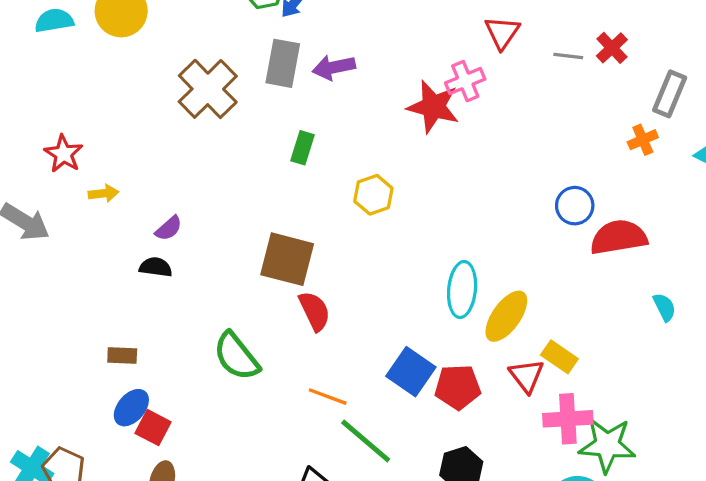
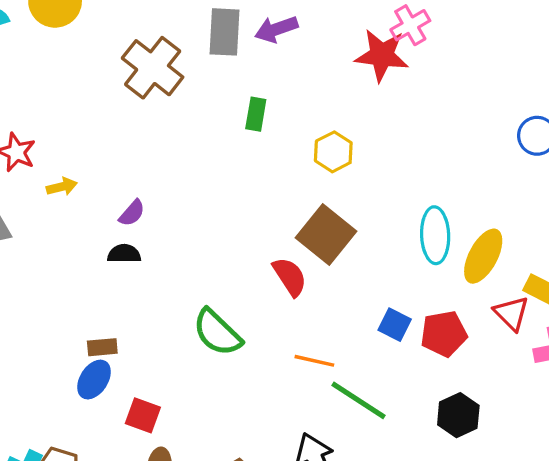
brown square: (287, 259) -> (326, 234), moved, turned 32
blue square: (411, 372) -> (395, 325), size x0.7
blue ellipse: (131, 408) -> (94, 380), moved

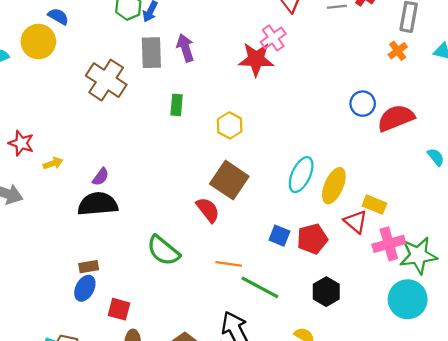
purple arrow: (276, 29) -> (185, 48), turned 96
cyan ellipse: (435, 235) -> (301, 175), turned 32
black semicircle: (124, 254) -> (98, 204), size x1.8

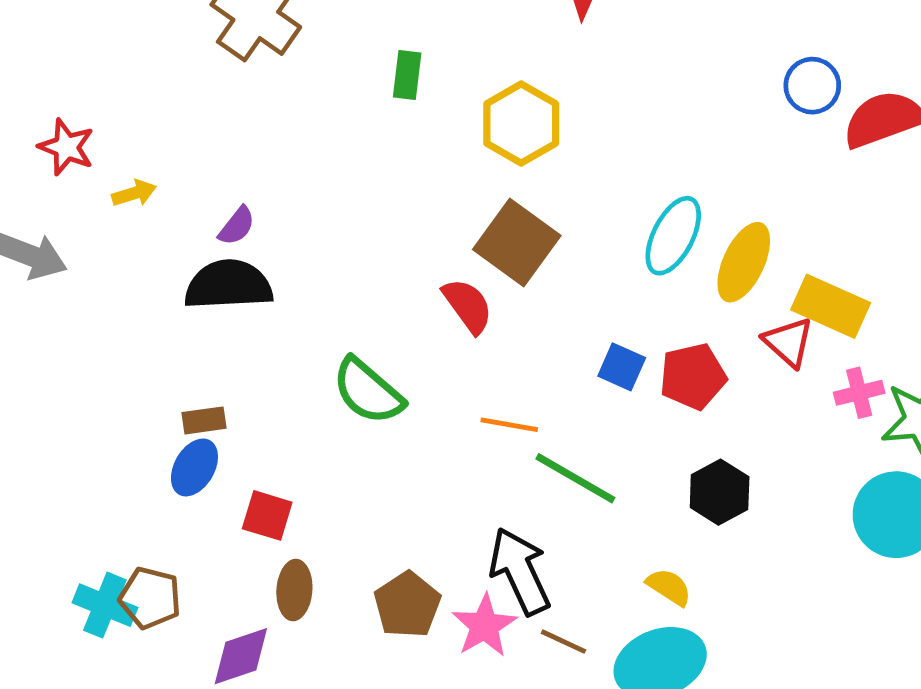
yellow hexagon: (230, 125) -> (521, 123), size x1.4
yellow rectangle: (374, 205) -> (831, 306), size x1.4
pink cross: (389, 244) -> (859, 393), size x0.7

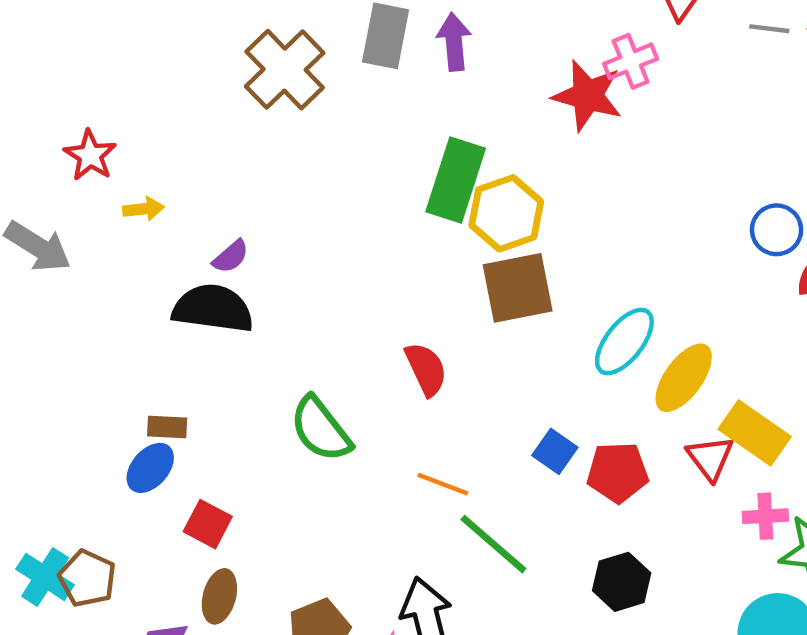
green rectangle: (407, 75) -> (456, 180), moved, size x1.8
brown square: (517, 242) -> (518, 288), moved, turned 32

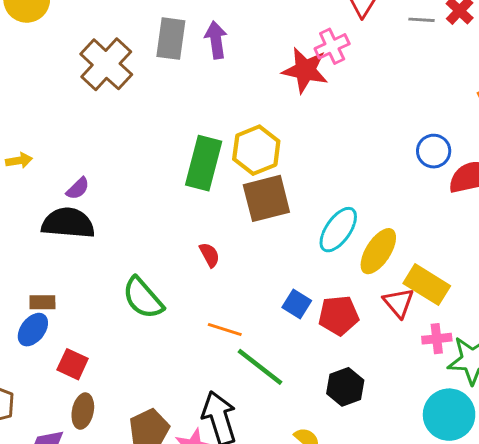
green rectangle: (456, 180) -> (204, 163), moved
red semicircle: (426, 369) -> (210, 255), size x0.7

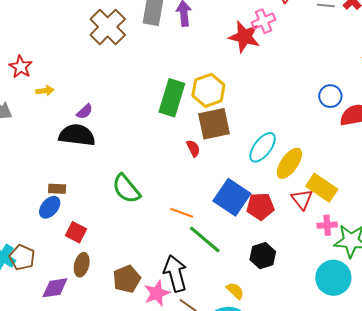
red semicircle: (210, 255) -> (193, 148), moved
blue square: (297, 304) -> (232, 197), size x1.8

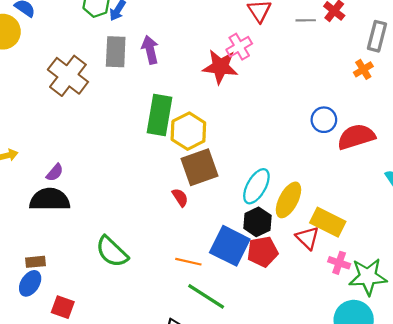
green rectangle: (172, 98) -> (160, 115), moved
orange line: (182, 213) -> (188, 262), moved
pink cross: (327, 225) -> (339, 263), turned 30
black hexagon: (263, 256) -> (257, 222), moved

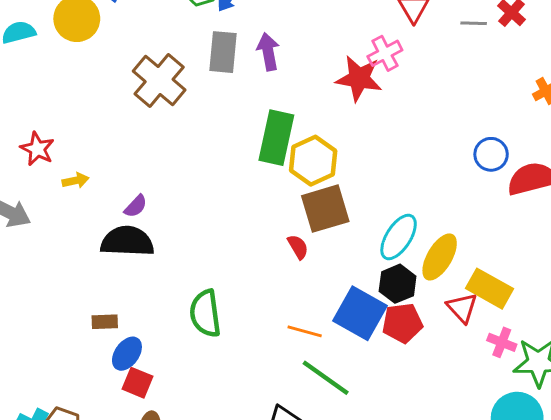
green semicircle: (112, 252) -> (205, 313), turned 36
blue ellipse: (30, 283) -> (127, 354), moved

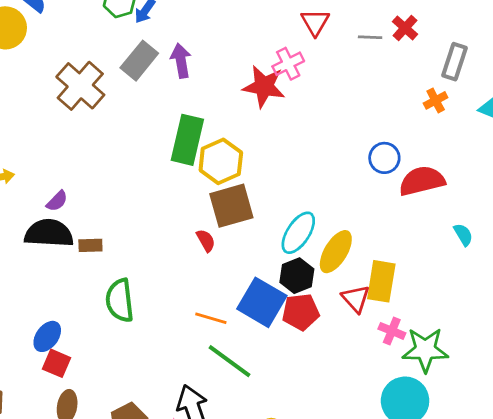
gray rectangle: (223, 52) -> (139, 61), turned 33
yellow rectangle: (490, 289) -> (381, 281), turned 69
brown rectangle: (105, 322) -> (90, 245), moved

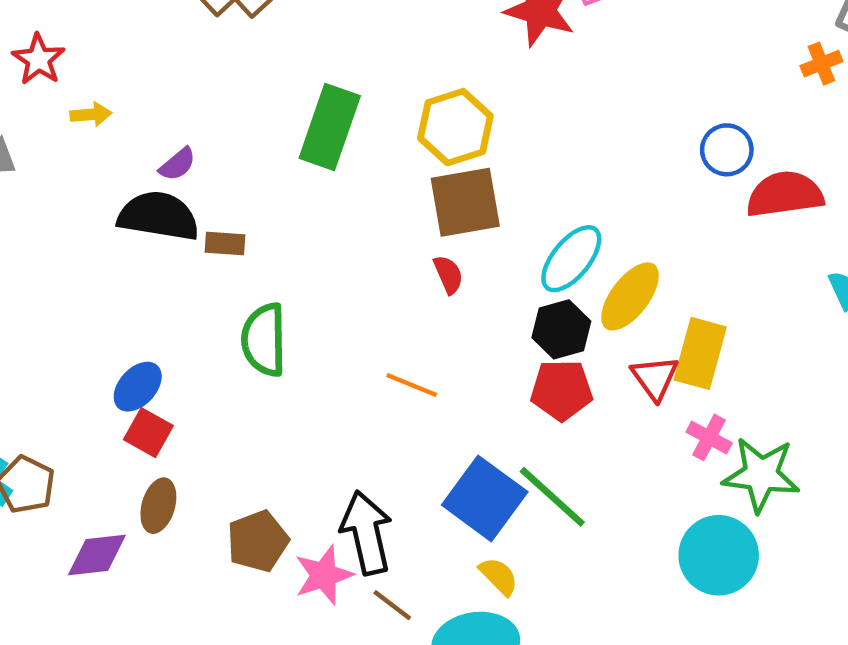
green rectangle: (187, 140) -> (330, 127), moved
red semicircle: (206, 240) -> (448, 274), moved
blue square: (262, 302) -> (485, 498), moved
green line: (229, 361) -> (552, 497), moved

